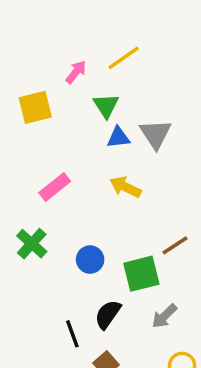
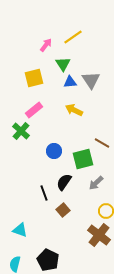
yellow square: (35, 107) -> (34, 78), moved
green cross: (32, 244) -> (21, 131), moved
brown line: (175, 245) -> (102, 143), turned 63

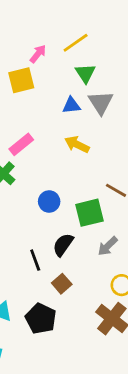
green triangle: (63, 64) -> (85, 73), moved
yellow square: (34, 78) -> (21, 80), moved
black pentagon: (48, 260) -> (41, 319), moved

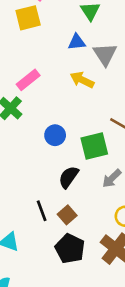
gray triangle: (101, 103) -> (105, 54), moved
black line: (35, 260) -> (42, 211), moved
black pentagon: (41, 319) -> (70, 249), moved

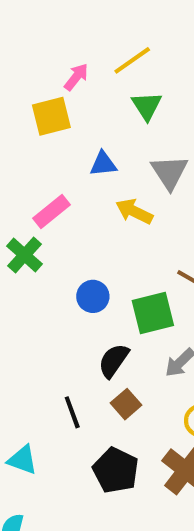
blue triangle: (77, 42) -> (103, 164), moved
brown square: (67, 215) -> (126, 404), moved

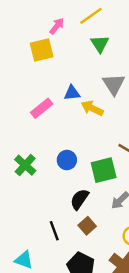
blue triangle: (103, 164) -> (72, 93), moved
green cross: (25, 255) -> (25, 165), moved

